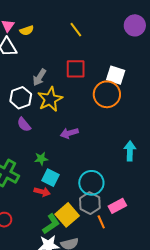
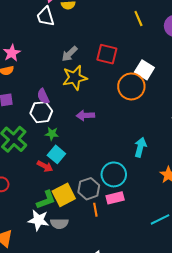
yellow line: (76, 30) -> (138, 18), moved
white hexagon: (21, 98) -> (41, 112), moved
cyan circle: (91, 183) -> (114, 174), moved

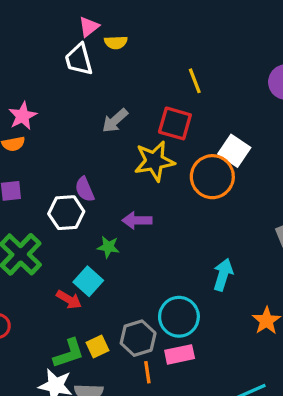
yellow line: (138, 18) -> (195, 81), moved
yellow star: (75, 78) -> (154, 161), moved
purple semicircle: (43, 96) -> (85, 189), moved
green star: (52, 134) -> (108, 247), moved
yellow square: (64, 195) -> (98, 346), size x0.6

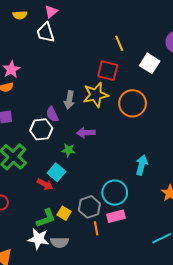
yellow semicircle: (116, 42) -> (20, 15), moved
gray arrow: (115, 121) -> (69, 100), moved, turned -36
white square: (234, 151) -> (150, 63), moved
yellow square: (98, 346) -> (64, 213), turned -32

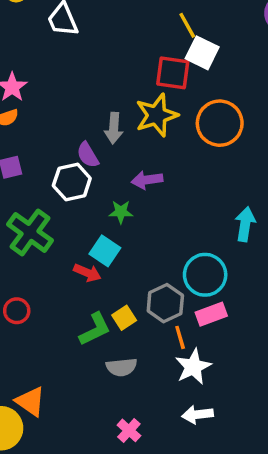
white square: (150, 63) -> (202, 53), moved
yellow square: (64, 213) -> (124, 318), turned 32
white star: (38, 239) -> (193, 367), moved, turned -30

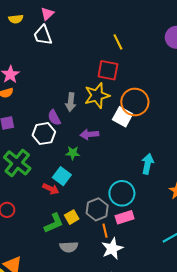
white square: (202, 53) -> (123, 117), moved

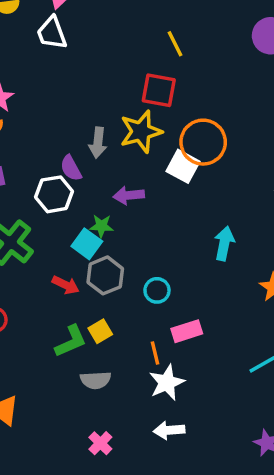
cyan square: (62, 176) -> (87, 244), moved
cyan circle: (122, 193) -> (157, 290), moved, size x0.6
gray hexagon: (97, 209) -> (105, 275), moved

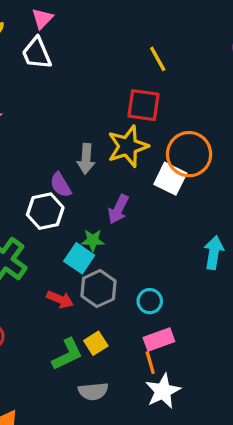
purple arrow: (129, 195) -> (118, 209), turned -56
pink rectangle: (187, 331) -> (159, 339), moved

